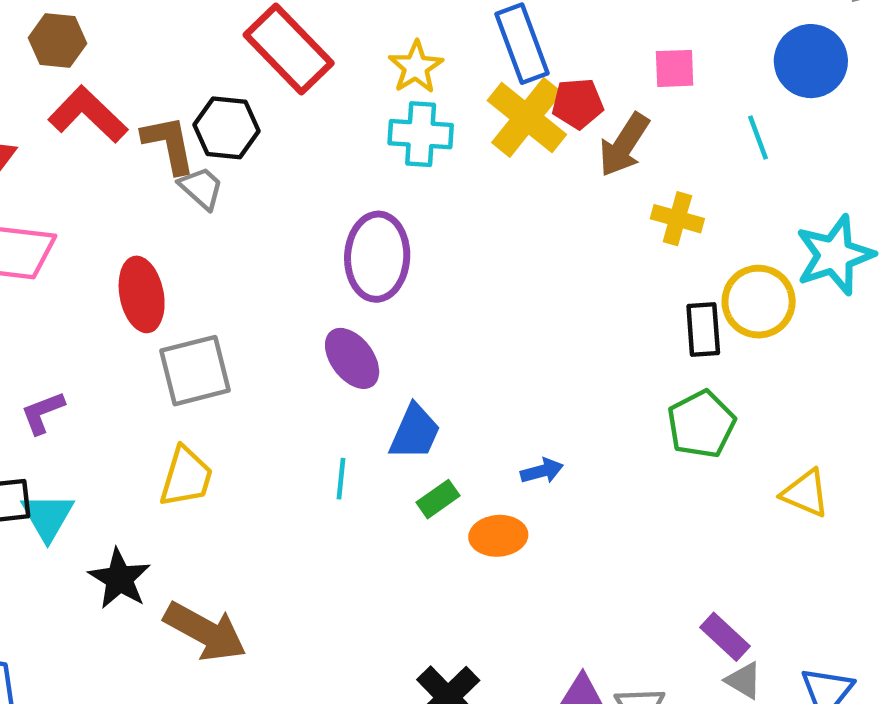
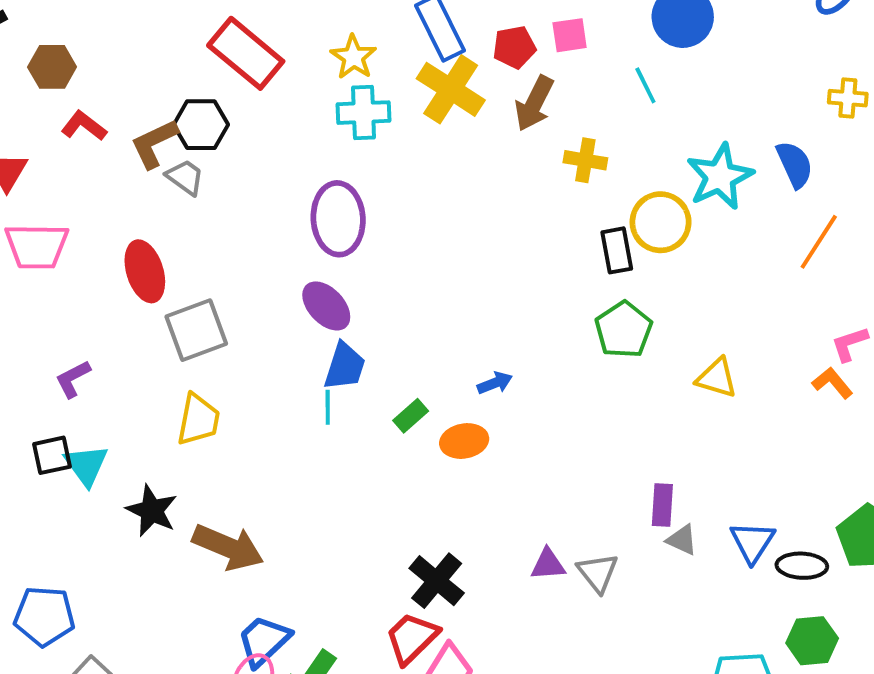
red pentagon: (578, 103) -> (514, 47), moved
red L-shape: (88, 114) -> (84, 126), size x0.7
brown L-shape: (169, 144) -> (154, 143), turned -98
blue trapezoid: (415, 432) -> (345, 366), moved
purple rectangle: (725, 637) -> (662, 505), turned 57

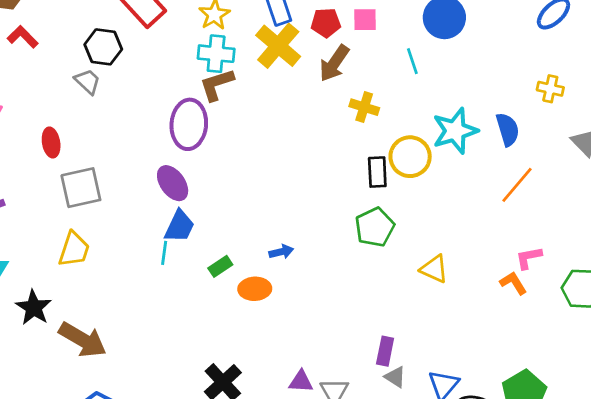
brown L-shape: (154, 143) -> (217, 85), moved
red ellipse: (145, 271) -> (51, 142), size x0.7

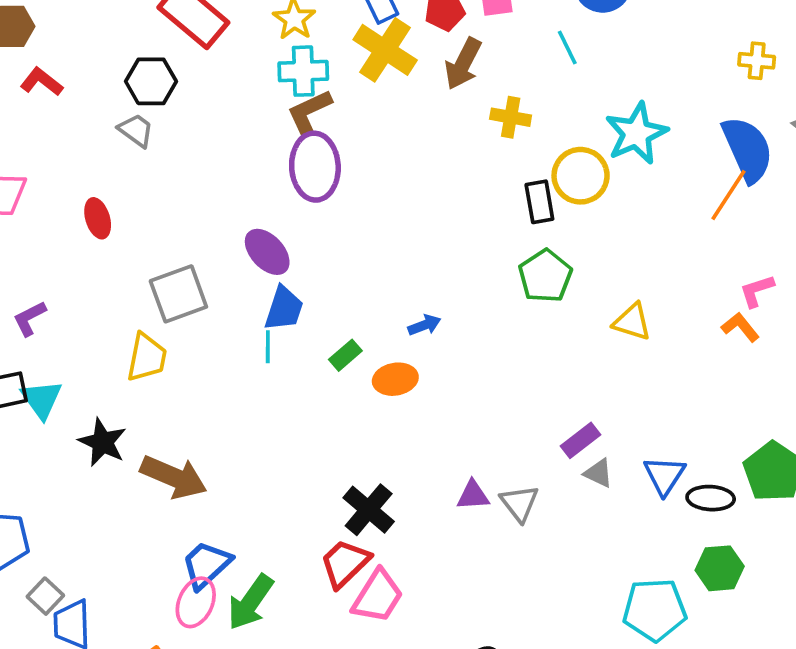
purple ellipse: (189, 124) -> (315, 167), moved
blue semicircle: (508, 129) -> (748, 149), moved, size x1.5
gray square: (81, 188) -> (178, 294), moved
purple rectangle: (385, 351) -> (580, 440), turned 48

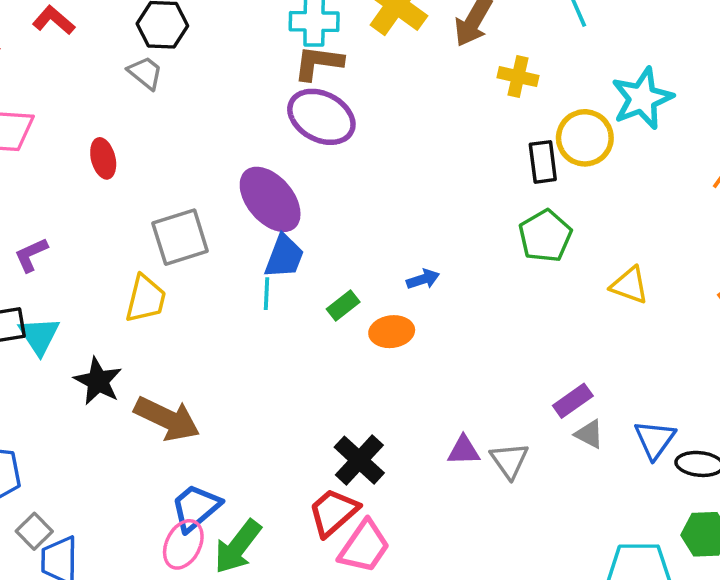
brown L-shape: (309, 112) -> (318, 63), turned 30
purple ellipse: (315, 167) -> (321, 117), turned -62
purple ellipse: (267, 252) -> (270, 199), size x1.4

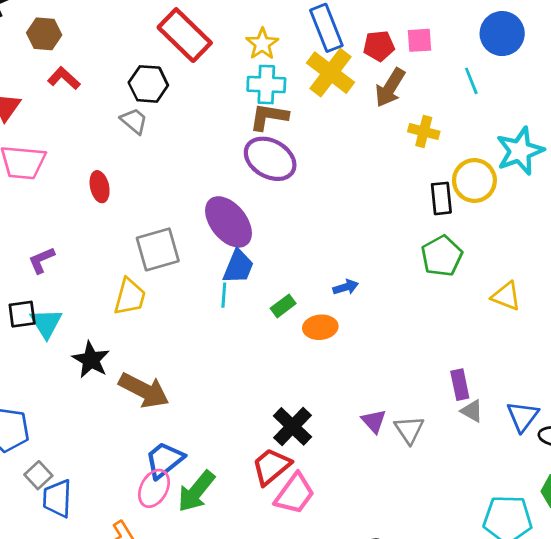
purple rectangle: (573, 401) -> (460, 385), turned -68
purple triangle: (464, 450) -> (374, 421), turned 48

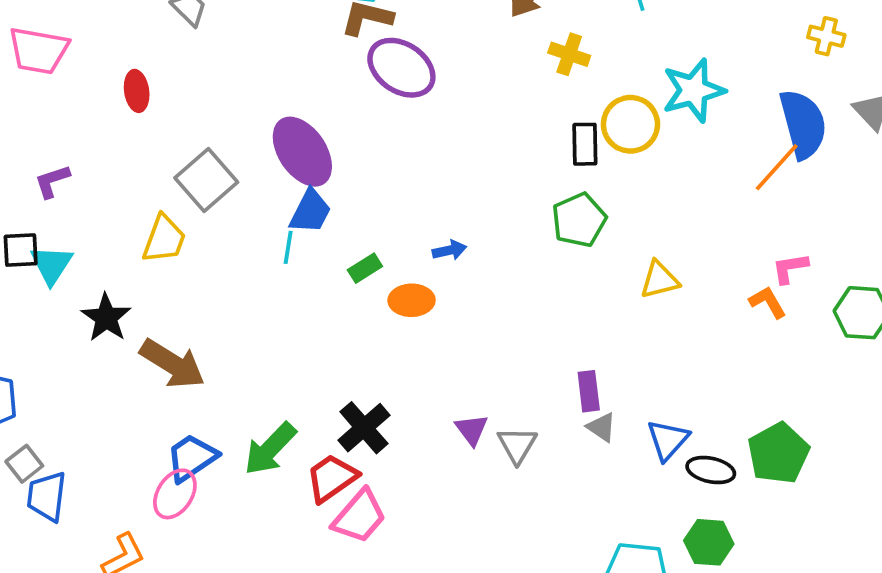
purple ellipse: (270, 159) -> (401, 68), moved
gray square: (158, 249) -> (206, 180), turned -30
yellow triangle: (506, 296) -> (659, 280), turned -40
green arrow: (196, 491) -> (270, 449), moved

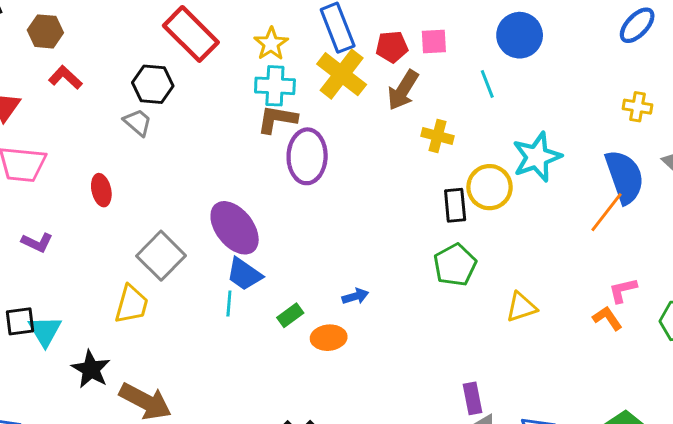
purple ellipse: (401, 68) -> (307, 156), turned 62
purple L-shape: (52, 181) -> (37, 242), moved, turned -132
blue trapezoid: (310, 211) -> (244, 274), turned 102

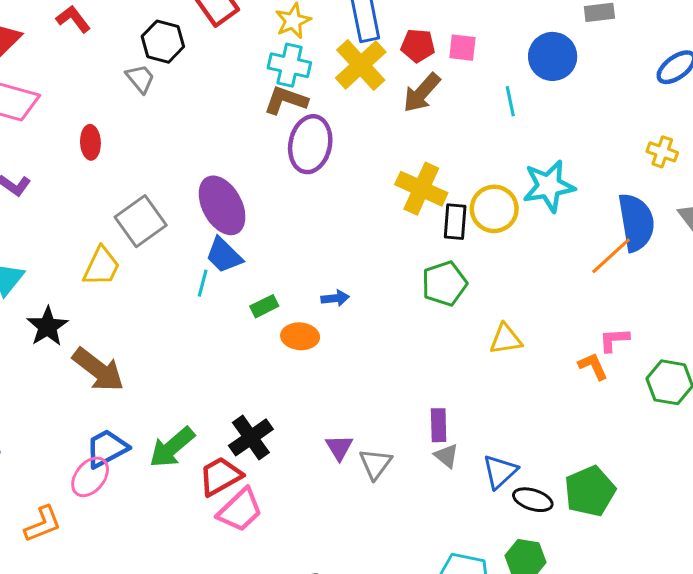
yellow cross: (437, 136) -> (421, 189), moved, size x1.5

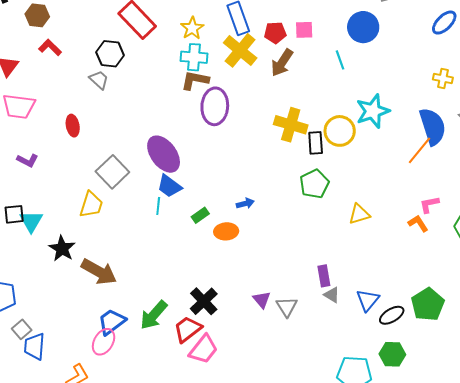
black ellipse: (533, 500) -> (392, 315), turned -40

